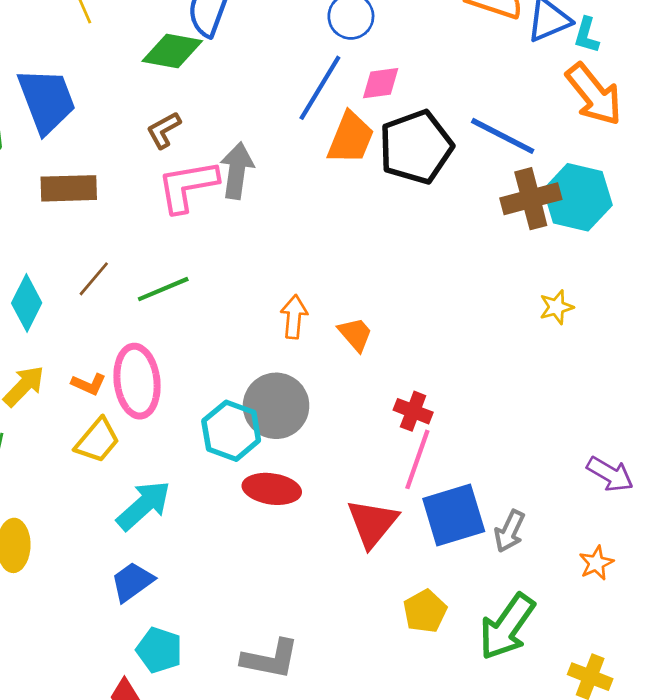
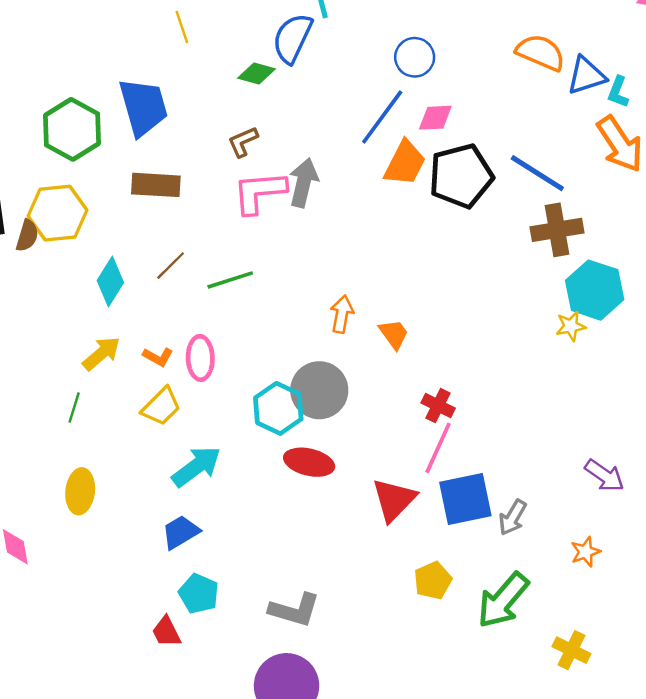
green diamond: (172, 51) -> (257, 74), size x0.7
cyan hexagon: (578, 197) -> (595, 290), moved
pink ellipse: (137, 381) -> (200, 358), size x0.7

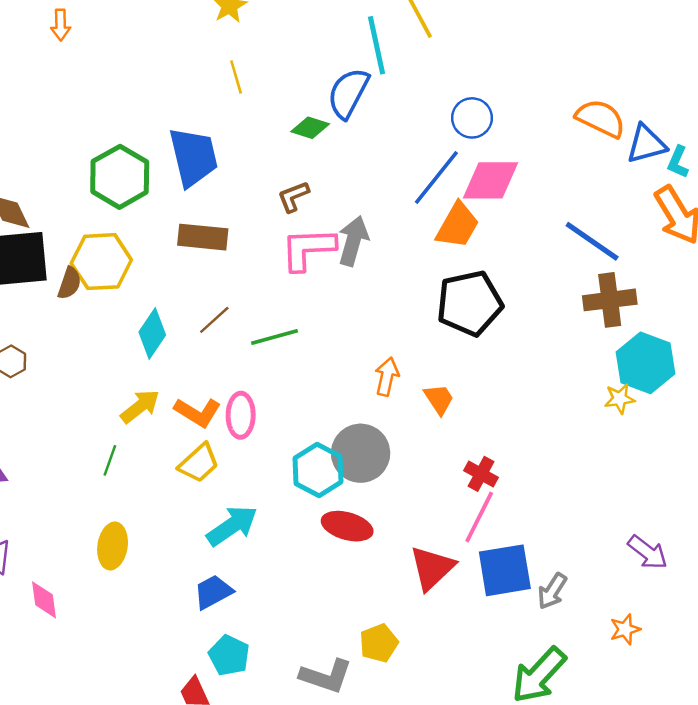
pink diamond: (435, 118) -> (490, 180), size x1.6
black pentagon: (461, 176) -> (470, 303), moved
orange L-shape: (158, 357) -> (198, 412), size x1.5
yellow pentagon: (433, 581) -> (379, 643), moved

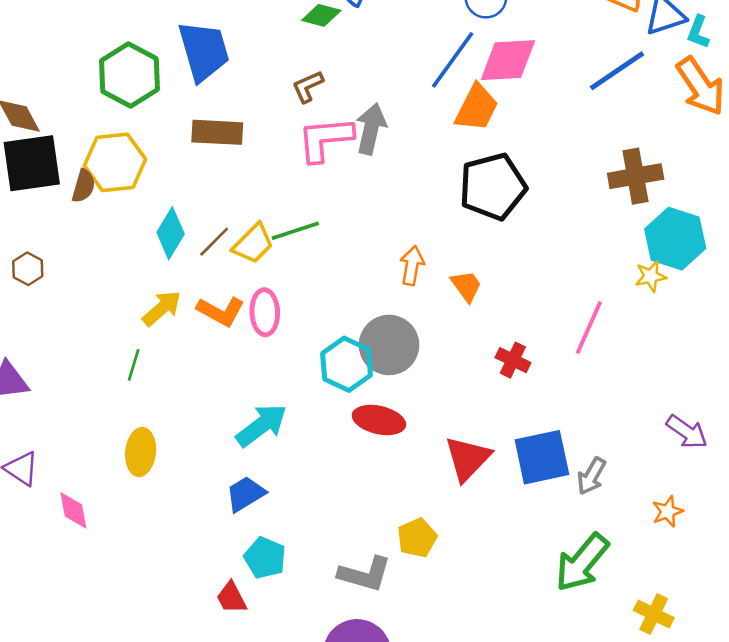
blue line: (592, 241) -> (617, 71), moved, turned -66
brown line: (214, 320) -> (214, 242), moved
yellow trapezoid: (199, 463) -> (253, 244), moved
pink line: (479, 517) -> (589, 327), moved

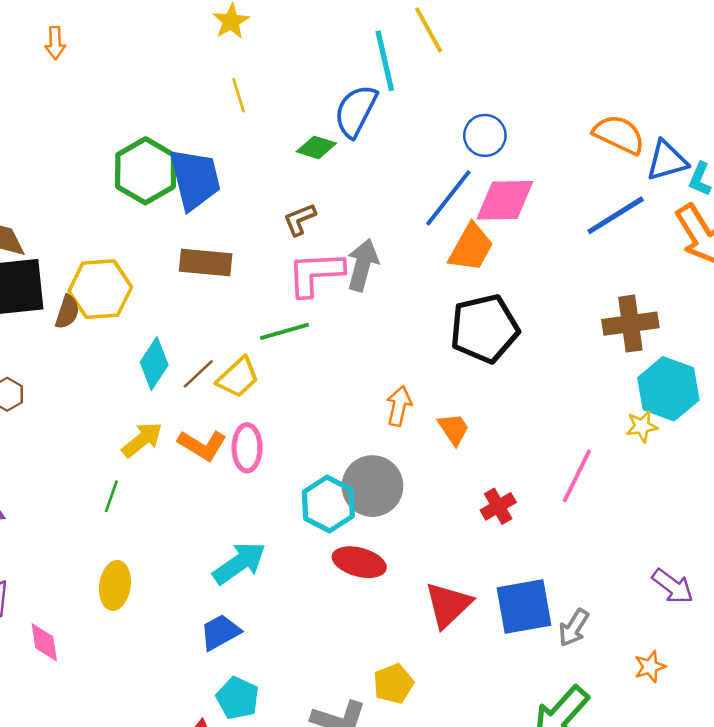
green hexagon: (129, 75) -> (146, 171), moved
green line: (295, 231) -> (285, 331), moved
red cross: (513, 360) -> (498, 506), turned 32

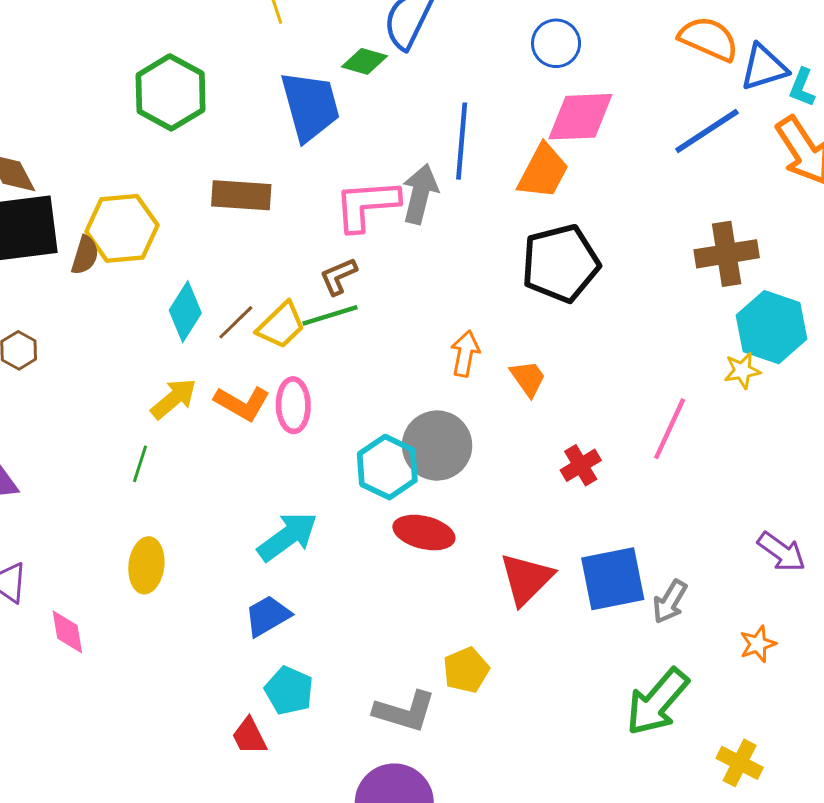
blue trapezoid: (195, 179) -> (310, 106), moved
blue line: (448, 198) -> (462, 141), moved, turned -32
brown L-shape: (300, 219) -> (338, 276), moved
green line: (285, 331) -> (330, 315), moved

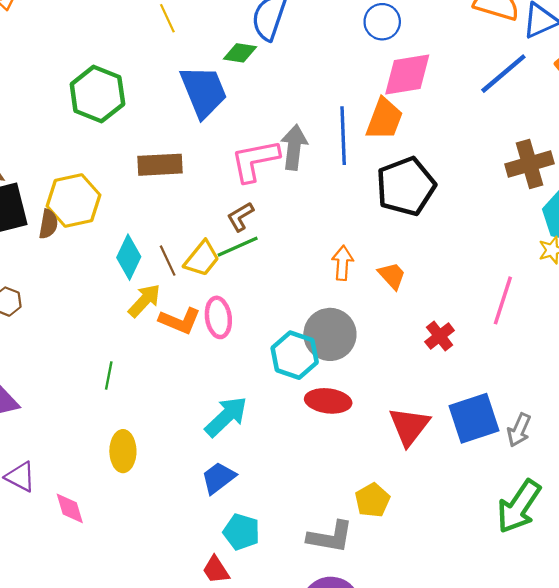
blue line: (462, 141) -> (343, 136), moved
brown line: (236, 322) -> (168, 261), turned -64
yellow arrow: (174, 399) -> (144, 301), moved

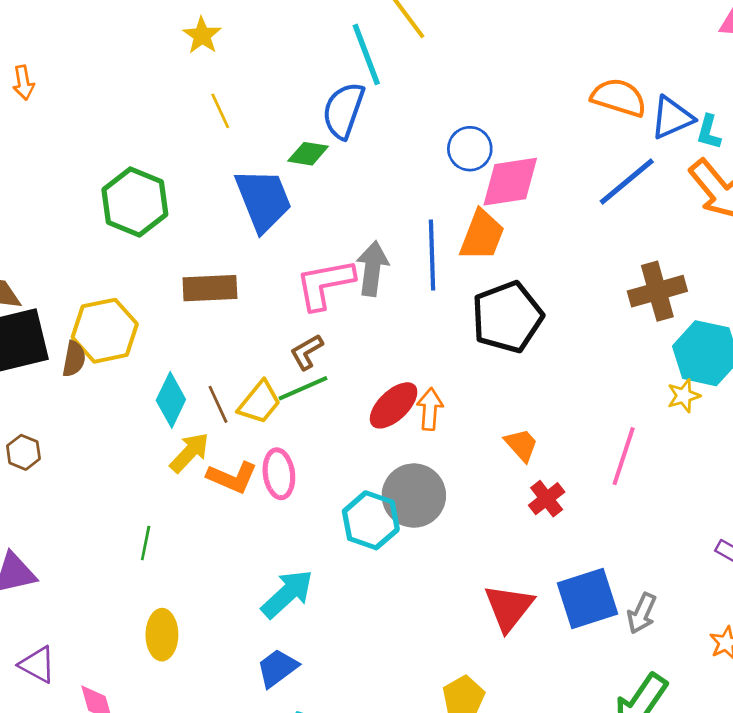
blue circle: (382, 22) -> (470, 149), moved
orange trapezoid: (392, 276) -> (521, 445), moved
red ellipse: (328, 401) -> (394, 405), moved, turned -51

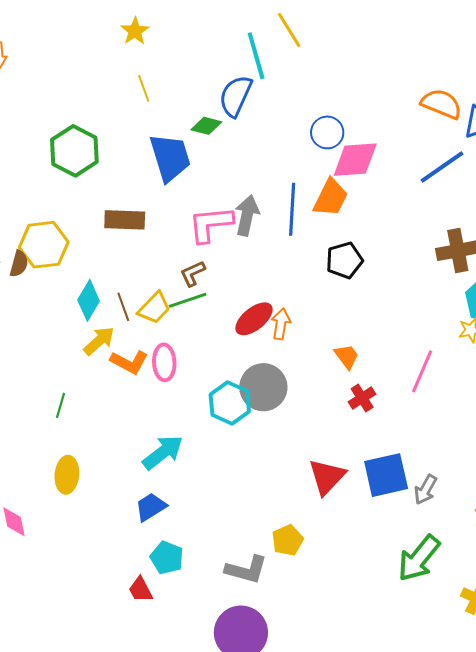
black pentagon: (507, 317) -> (344, 260), size x0.7

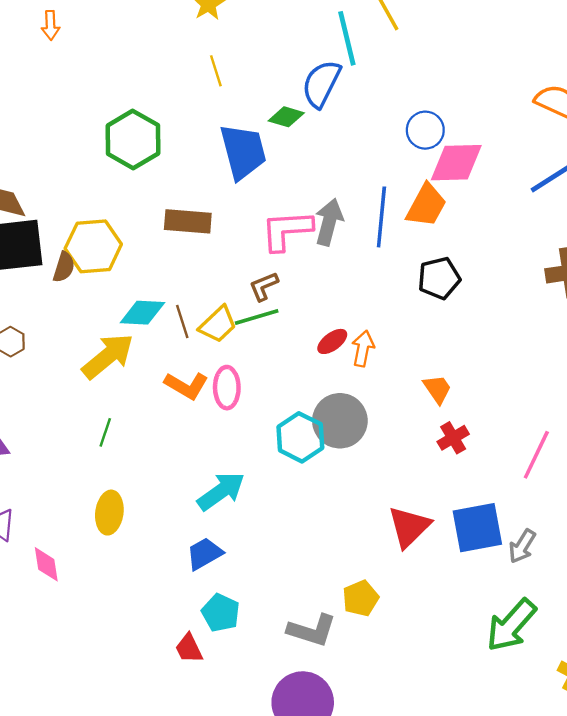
cyan diamond: (89, 300) -> (142, 313), turned 60
red ellipse: (254, 319) -> (332, 341), size x0.7
yellow arrow: (99, 341) -> (108, 356), moved, size x1.4
pink line: (422, 371) -> (536, 455), moved

